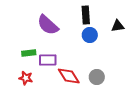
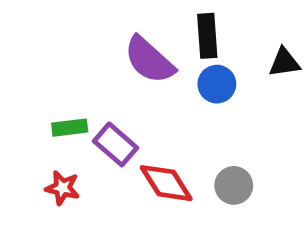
purple semicircle: (48, 25) -> (149, 60), moved
purple rectangle: (48, 60) -> (116, 144), turned 42

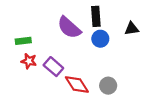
green rectangle: (70, 128) -> (23, 41), moved
red star: (62, 188) -> (29, 61), moved

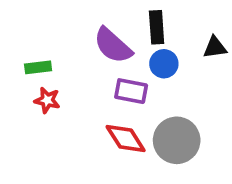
purple rectangle: (53, 67) -> (131, 91), moved, turned -30
gray circle: (108, 86) -> (177, 140), size x1.6

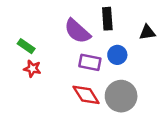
blue circle: (164, 64) -> (117, 55), moved
green rectangle: (38, 67) -> (26, 46), turned 42

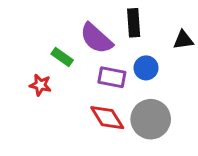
green rectangle: (26, 46) -> (62, 57), moved

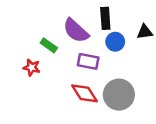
blue circle: (146, 68) -> (115, 42), moved

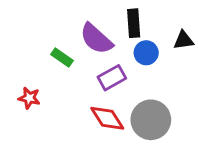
purple rectangle: (88, 61) -> (112, 78), turned -40
red star: (32, 68) -> (29, 98), moved

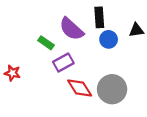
purple rectangle: (112, 78) -> (63, 63), moved
red star: (29, 98) -> (12, 73), moved

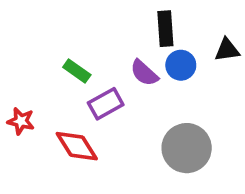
purple semicircle: (71, 29) -> (144, 73), moved, size x0.7
red diamond: (80, 88) -> (77, 146), moved

